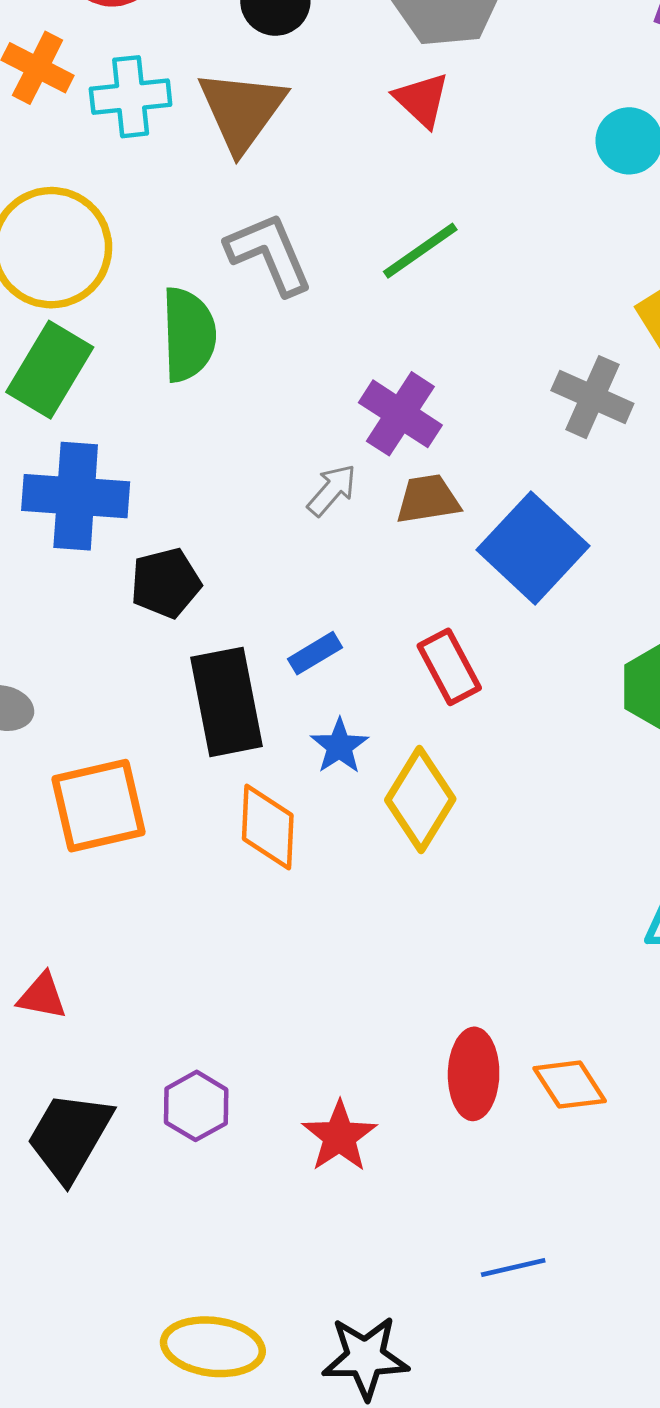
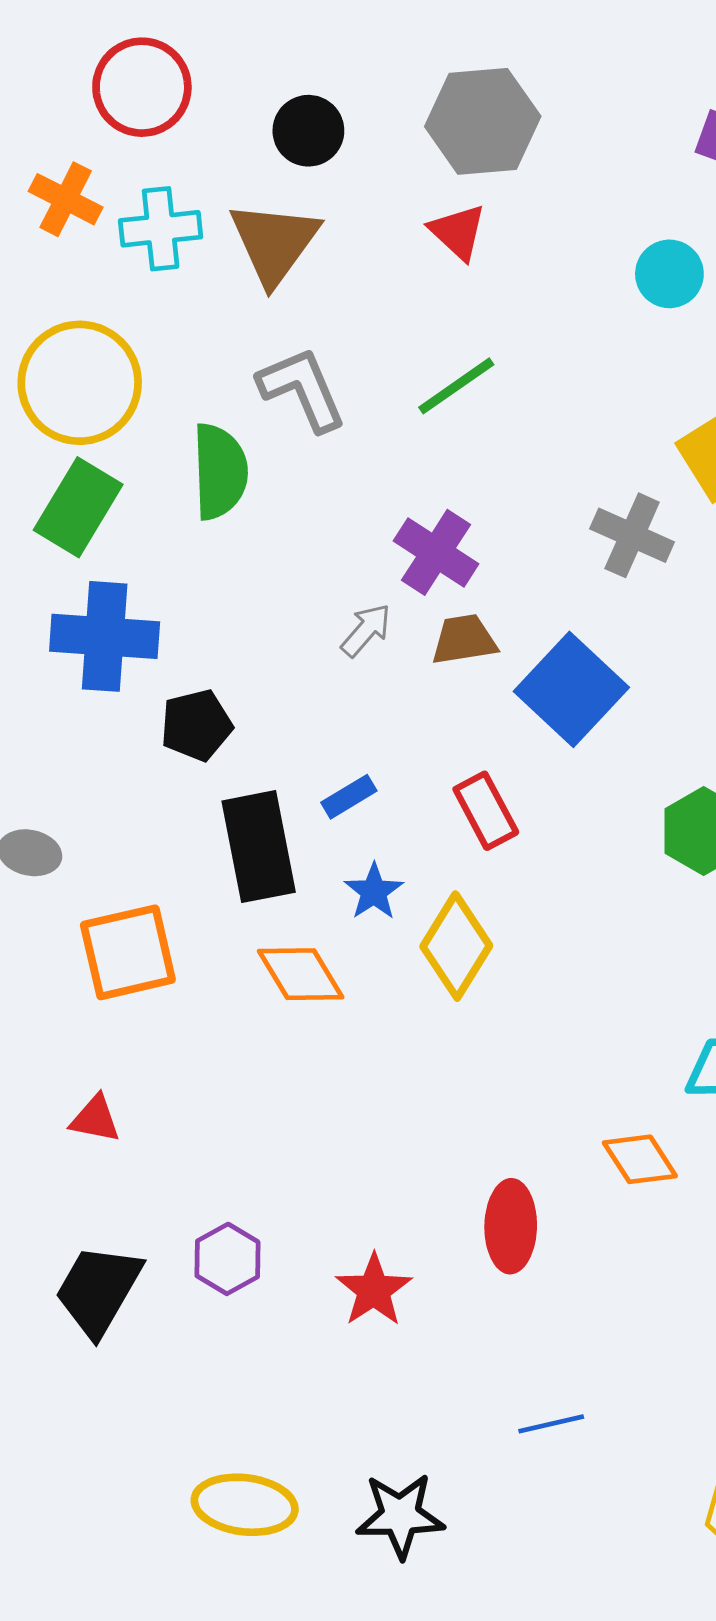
orange diamond: (268, 827) -> (301, 974), turned -34
red triangle: (42, 996) -> (95, 1119), moved
orange diamond: (570, 1085) -> (640, 1159), moved

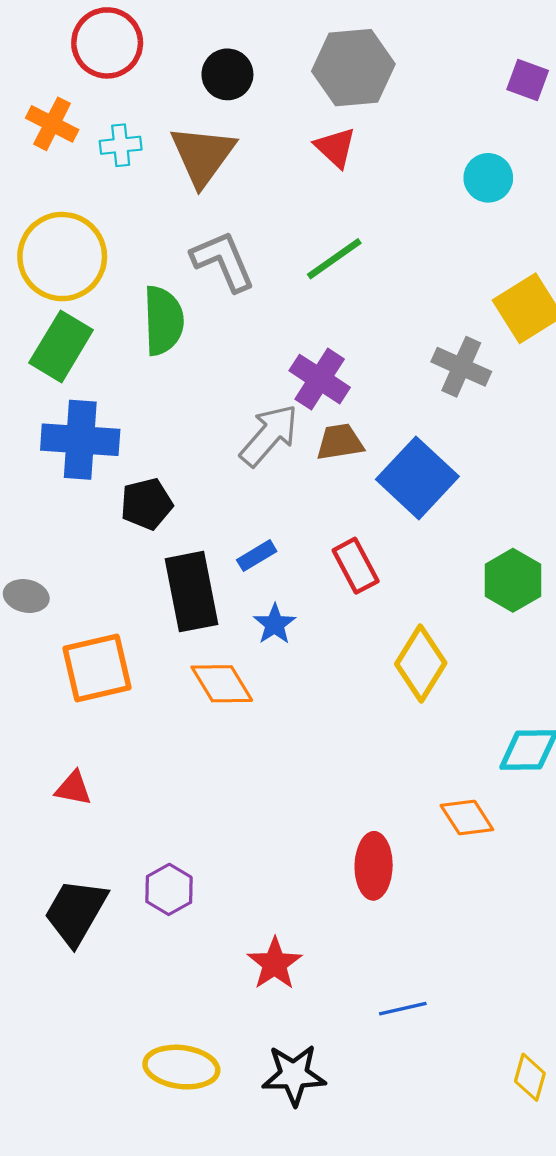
cyan cross: (161, 229) -> (121, 145), size x0.7
gray arrow: (366, 630) -> (269, 435), size x1.6
yellow diamond: (456, 946) -> (421, 663), moved
red star: (374, 1290) -> (275, 964), moved

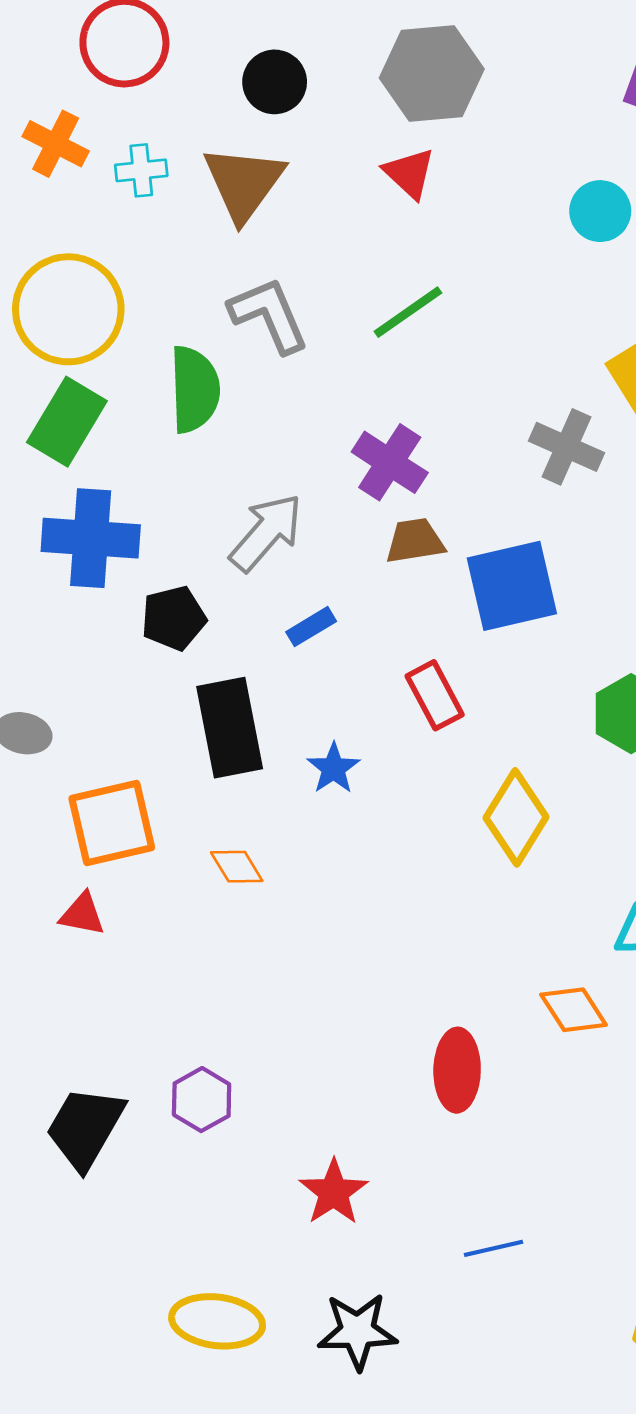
gray arrow: (269, 435) -> (266, 533), moved
blue square: (417, 478) -> (512, 586), turned 34
blue rectangle: (257, 556) -> (311, 627), moved
orange diamond: (222, 684) -> (237, 867), moved, size x0.7
red triangle: (73, 788) -> (82, 914), moved

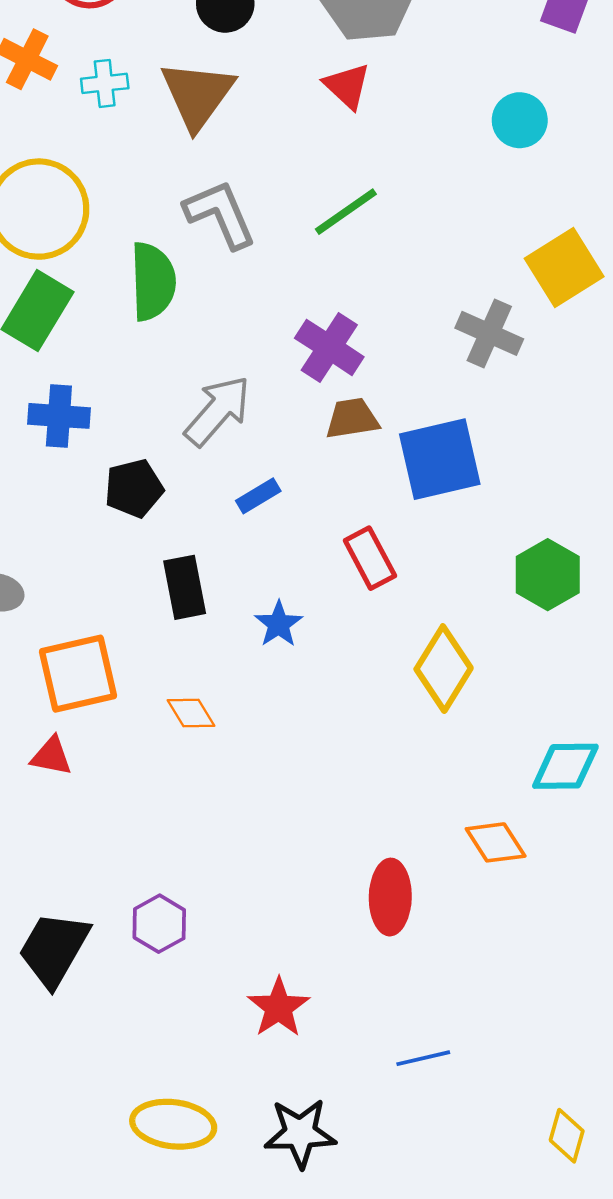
blue cross: (91, 538) -> (59, 416), size x0.7
black rectangle: (230, 728) -> (185, 587), size x0.7

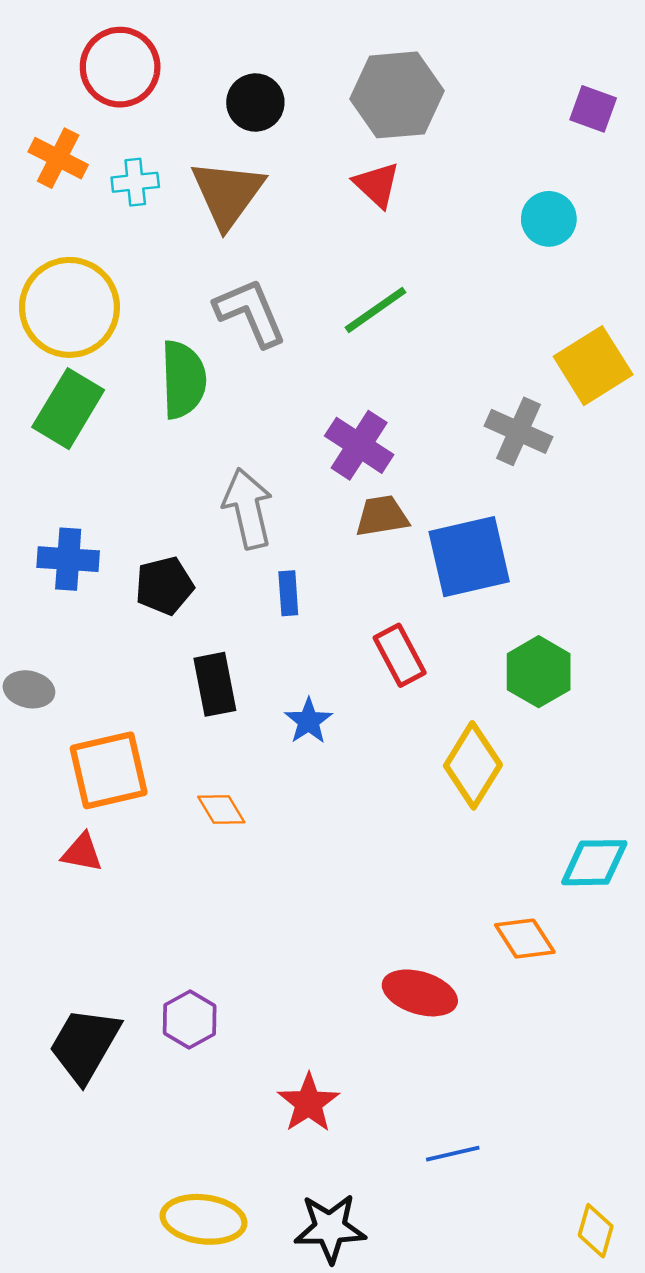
gray arrow: (218, 411) -> (248, 509), turned -54
blue cross: (59, 416) -> (68, 559), moved
blue rectangle: (258, 496) -> (288, 593), turned -63
green hexagon: (548, 575) -> (539, 672), moved
red ellipse: (390, 897) -> (420, 993), turned -74

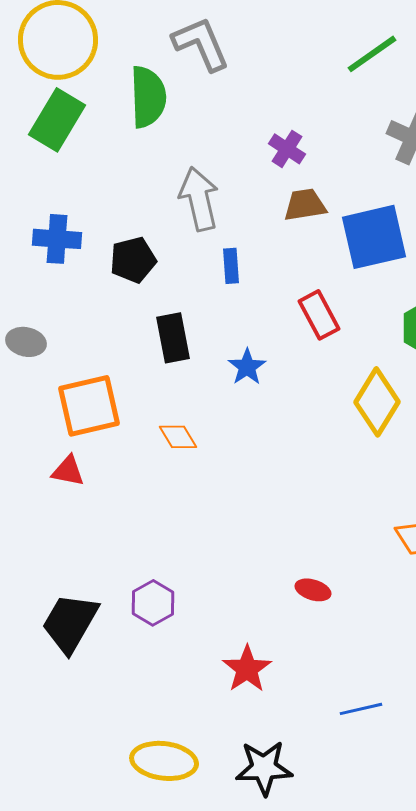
green line: (376, 310) -> (372, 54), moved
purple cross: (359, 445) -> (287, 149), size x0.7
red ellipse: (420, 993) -> (313, 590), moved, size x0.6

